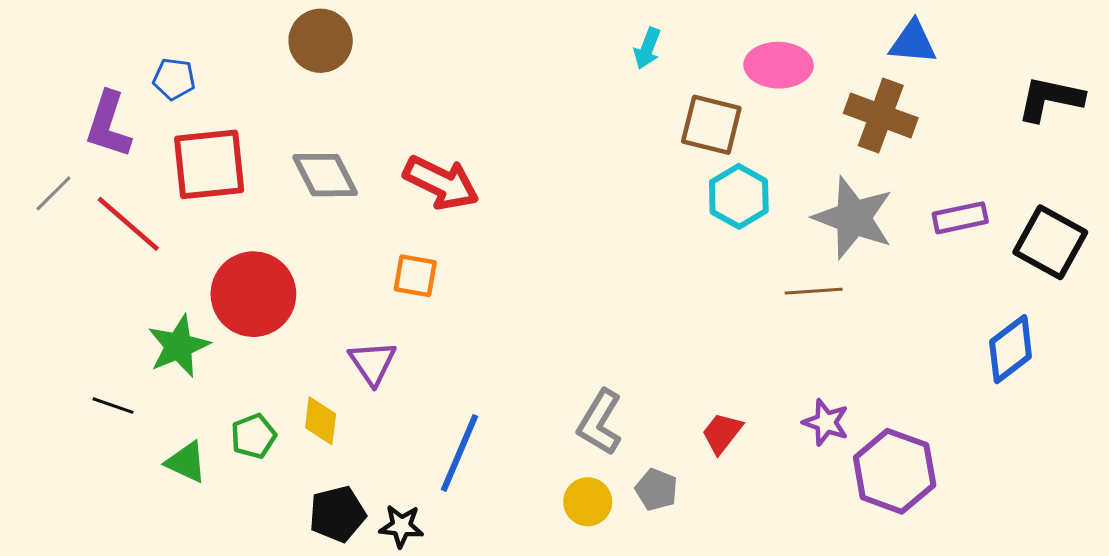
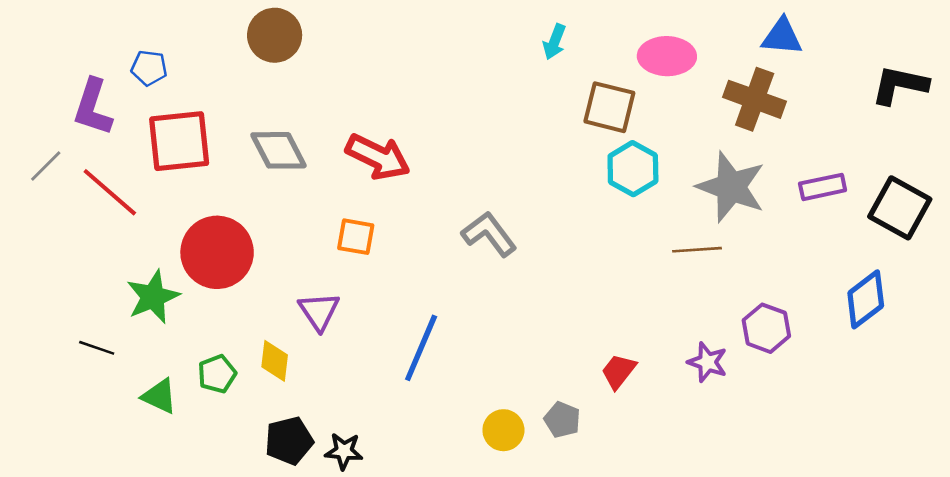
gray L-shape: (600, 422) -> (489, 234), moved, turned 112
blue line: (459, 453) -> (421, 348), moved
purple hexagon: (895, 471) -> (766, 328), moved, size x0.7

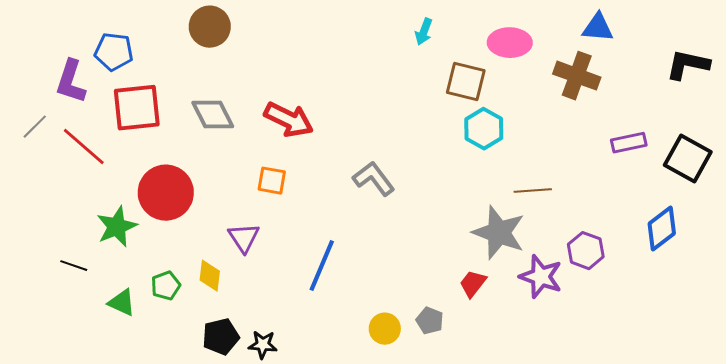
blue pentagon: (149, 68) -> (114, 52), size x1.4
gray star: (731, 187) -> (499, 233), moved
purple star: (707, 362) -> (541, 277), size x1.4

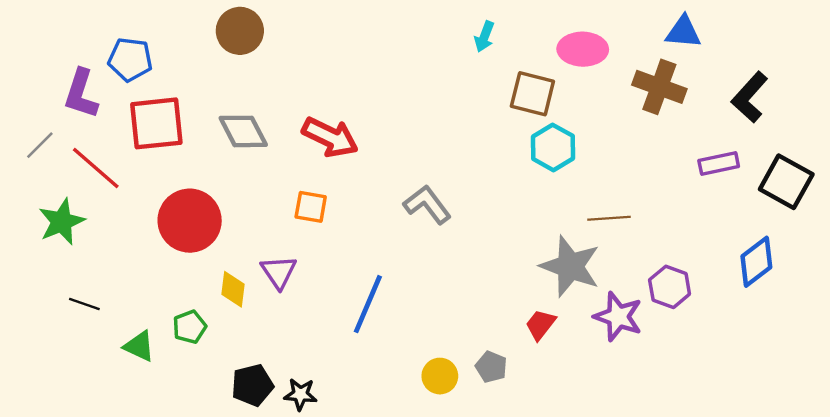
black L-shape: (688, 65) -> (750, 97), moved, turned -60
green star: (117, 227) -> (62, 222), moved
yellow diamond: (210, 276) -> (233, 289), moved

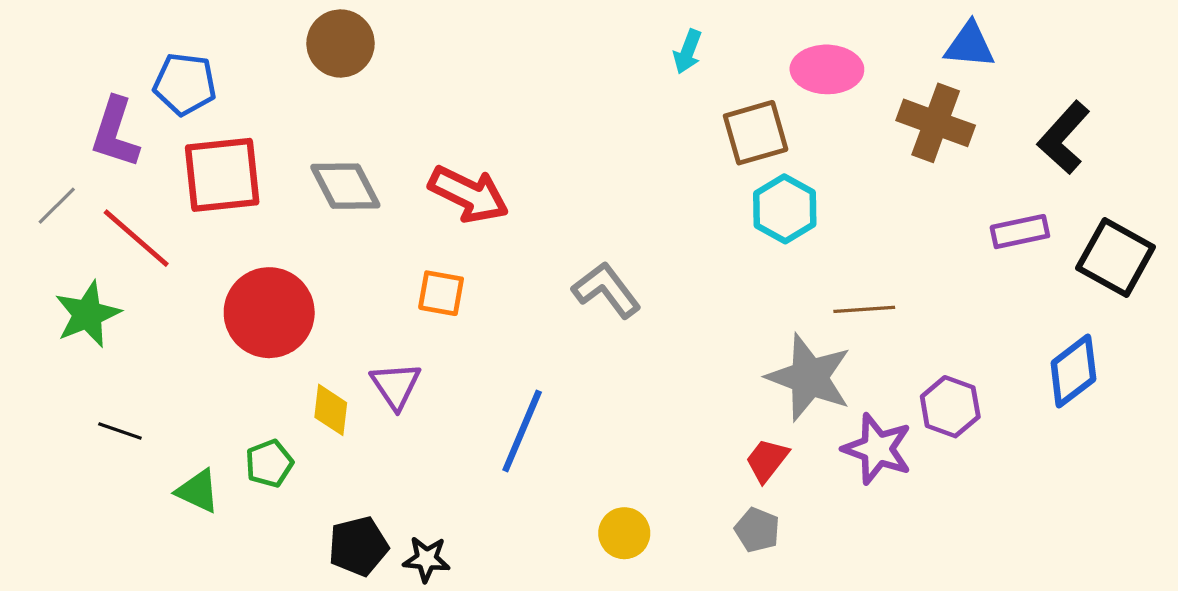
brown square: (532, 94) -> (756, 133), turned -30
gray pentagon: (491, 367) -> (757, 530), moved

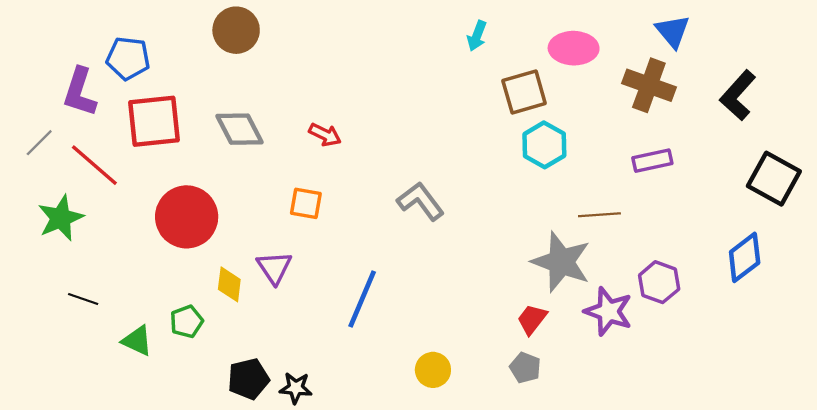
blue triangle: (970, 45) -> (673, 31), turned 45
red arrow: (469, 194) -> (325, 135), size x0.6
purple rectangle: (1020, 232) -> (652, 161), moved

